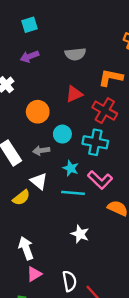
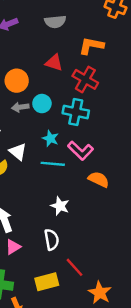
red triangle: (74, 94) -> (54, 63), turned 42
gray arrow: (41, 151) -> (20, 107), moved
white semicircle: (69, 281) -> (52, 240), moved

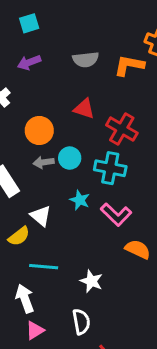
orange L-shape: (91, 46) -> (129, 65), moved
cyan line: (53, 164) -> (44, 267), moved

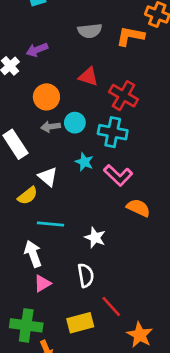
purple arrow: (29, 62) -> (37, 50), moved

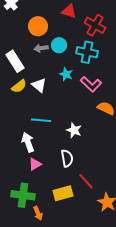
yellow semicircle: (28, 196) -> (19, 86), moved

